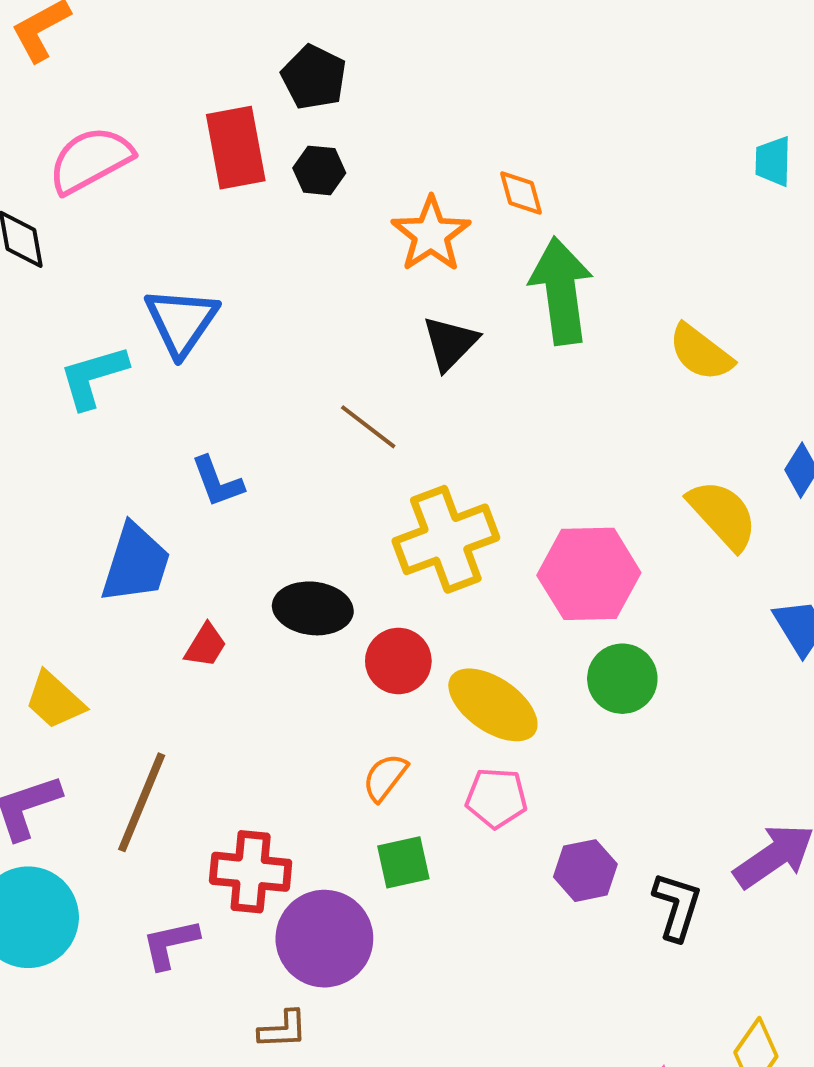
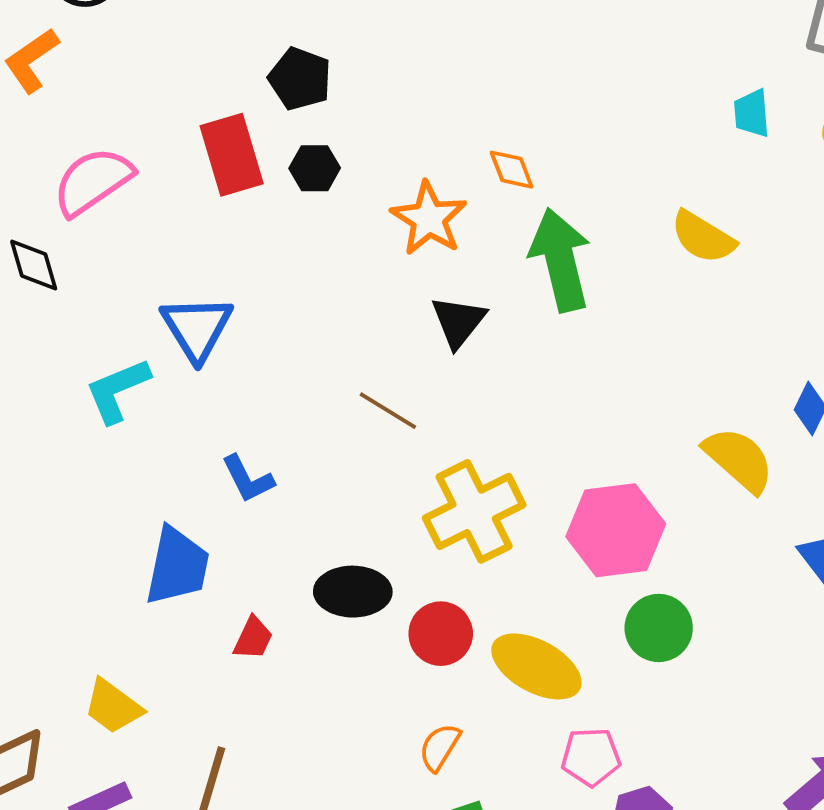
yellow semicircle: (701, 352) -> (703, 237), moved
pink pentagon: (496, 798) -> (591, 757), moved

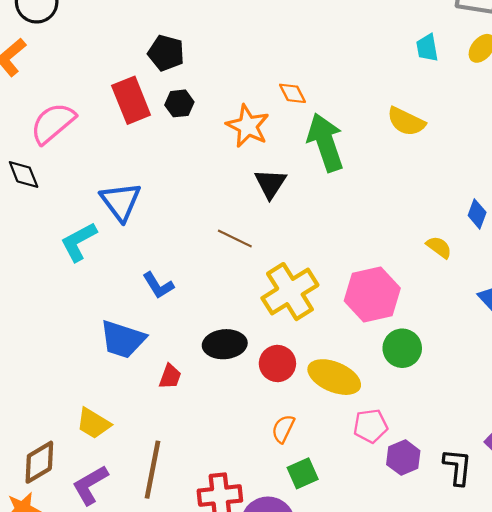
yellow semicircle: (739, 460) -> (439, 247), size x0.6
blue trapezoid: (177, 566) -> (123, 339), turned 102

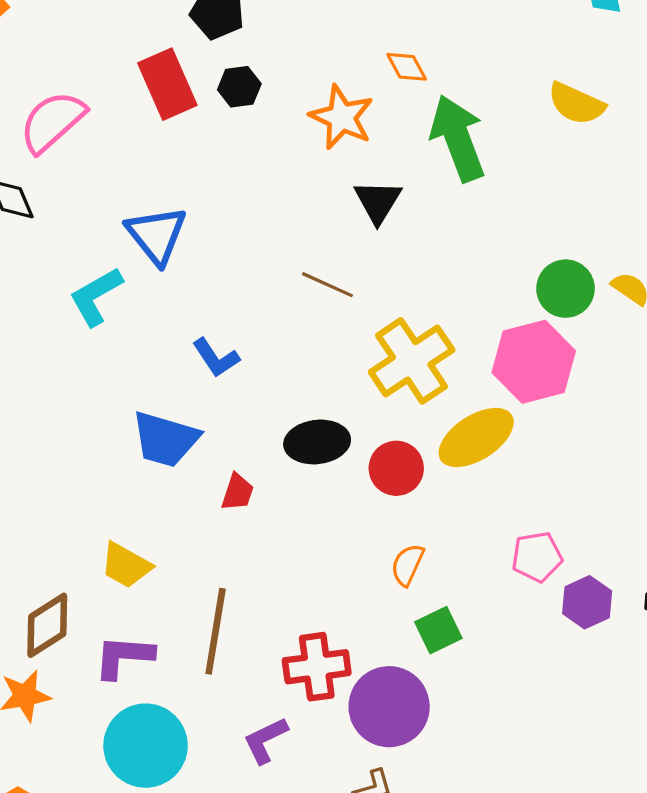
green circle: (402, 348) -> (566, 289), moved
yellow ellipse: (334, 377) -> (476, 438), moved, turned -54
purple L-shape: (90, 485) -> (124, 657), turned 36

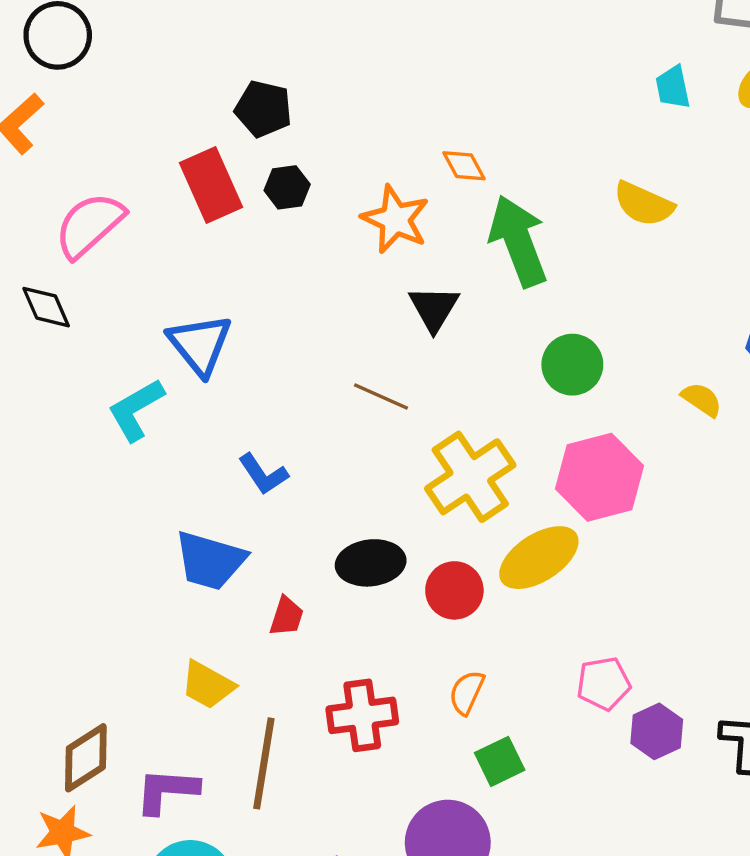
green circle: (566, 289) -> (572, 365), moved
yellow trapezoid: (126, 565) -> (208, 685), moved
red cross: (317, 667) -> (362, 715), moved

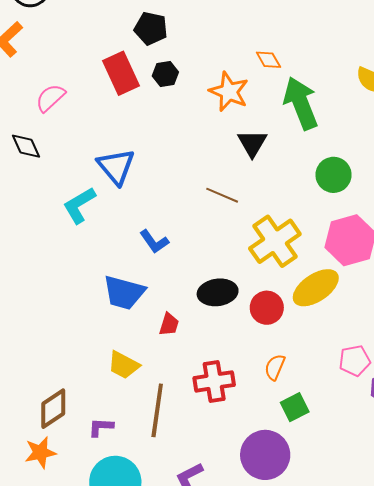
pink semicircle: (89, 225) -> (50, 98), size x0.7
purple L-shape: (167, 791) -> (101, 427), size x0.7

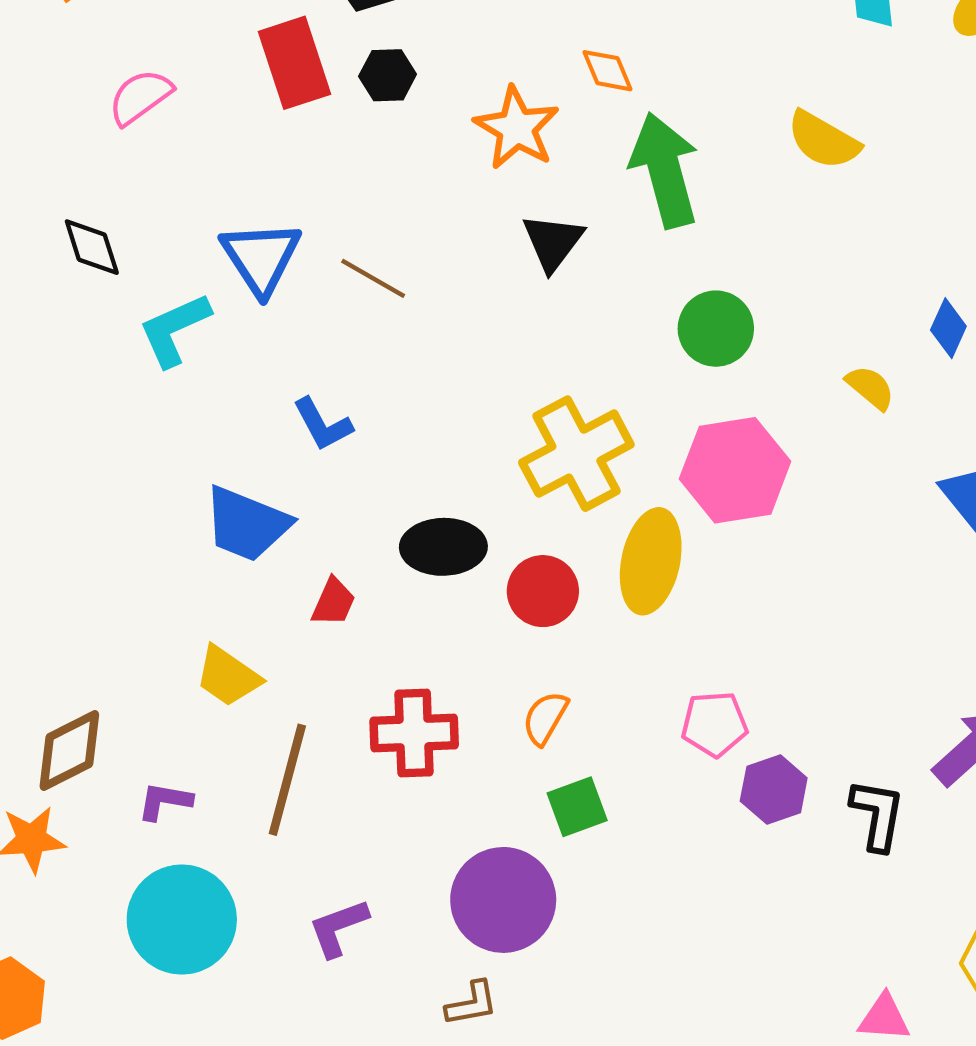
black diamond: (26, 146) -> (92, 247), moved
brown line: (222, 195) -> (373, 278), moved
yellow ellipse: (316, 288) -> (651, 561), turned -51

